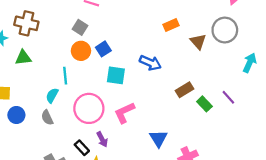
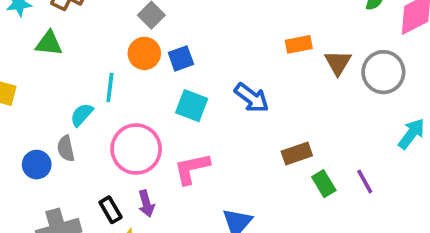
brown triangle: (198, 42) -> (338, 63), moved
blue circle: (16, 115) -> (37, 165), moved

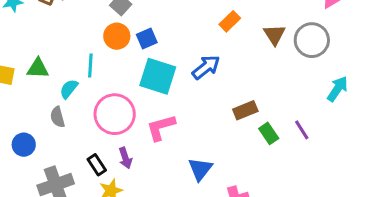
green triangle: (49, 43) -> (38, 68), moved
orange rectangle: (299, 44) -> (230, 21), moved, turned -30
blue arrow: (252, 98) -> (206, 67), turned -72
cyan square: (192, 106) -> (158, 76), size x1.4
blue circle: (37, 165) -> (24, 145), moved

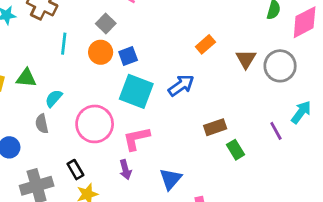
cyan line: (90, 65) -> (64, 44), moved
purple line: (302, 130) -> (276, 131), moved
purple arrow: (125, 158) -> (125, 170), moved

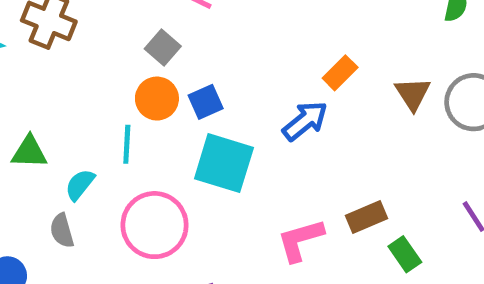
cyan line: (64, 44) -> (127, 144), moved
blue arrow: (181, 85) -> (305, 121), moved
pink L-shape: (136, 139) -> (300, 240), moved

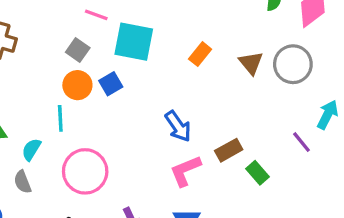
blue arrow: (305, 121) -> (178, 126), moved, turned 100
cyan square: (224, 163) -> (134, 42), moved

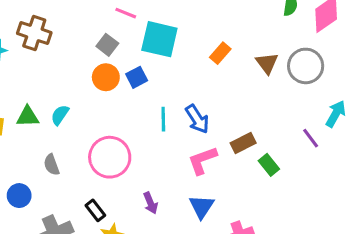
cyan line: (60, 118) -> (163, 119), moved
cyan semicircle: (31, 149) -> (60, 115), moved

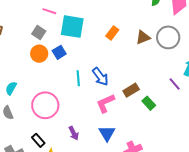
brown triangle: (267, 63) -> (143, 37), turned 49
cyan semicircle: (60, 115) -> (11, 88), moved

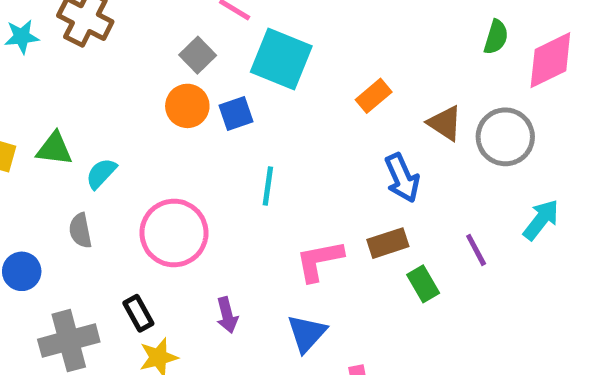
brown triangle: (143, 37) -> (445, 123), turned 42
blue arrow: (100, 77) -> (402, 178), moved
purple line: (175, 84) -> (476, 250), moved

